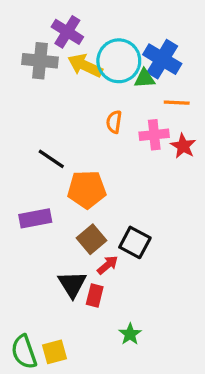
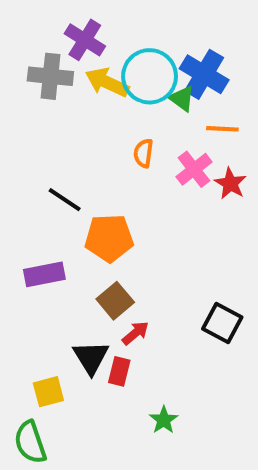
green triangle: (145, 78) -> (182, 99), turned 40
pink cross: (154, 135) -> (194, 169), turned -32
black square: (135, 242) -> (222, 323), moved
yellow square: (55, 352) -> (48, 392), moved

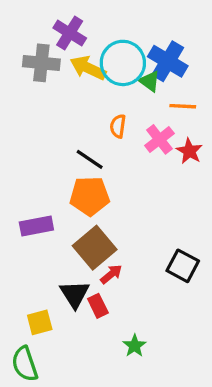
black line: (65, 200) -> (90, 159), moved
brown square: (115, 301) -> (95, 248), size x1.4
red rectangle: (119, 371) -> (98, 306), turned -40

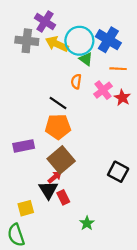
green triangle: (149, 81) -> (86, 59), moved
red arrow: (111, 274) -> (55, 177), moved

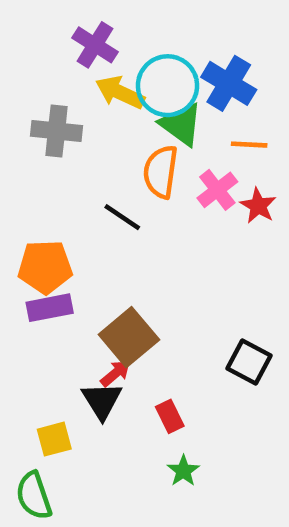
gray cross: (27, 41) -> (56, 131), moved
green triangle: (86, 59) -> (181, 124), size x1.5
orange semicircle: (76, 82) -> (161, 172), size x1.6
orange pentagon: (58, 127) -> (45, 267), moved
red rectangle: (63, 197) -> (170, 416), moved

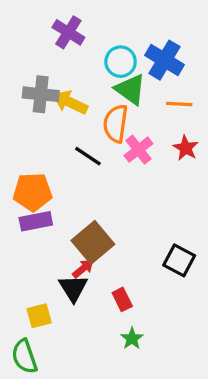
cyan circle: (167, 86) -> (121, 62), size x0.7
yellow arrow: (120, 92) -> (70, 102), moved
pink cross: (217, 190) -> (138, 150), moved

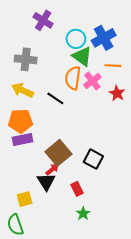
blue cross: (165, 60) -> (104, 38), turned 30
yellow arrow: (70, 102) -> (23, 90), moved
pink cross: (138, 150) -> (92, 81), moved
black square: (179, 260) -> (93, 159), moved

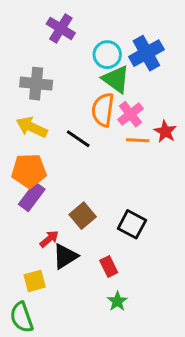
orange line: (113, 66) -> (138, 140), moved
purple rectangle: (23, 140) -> (32, 197), turned -42
brown square: (58, 153) -> (83, 216), size x0.7
red arrow: (52, 169) -> (49, 239), moved
black triangle: (46, 182) -> (65, 256), turned 30

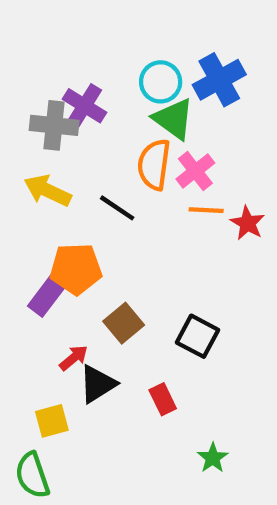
purple cross: (61, 28) -> (84, 106), moved
red star: (165, 131) -> (247, 223), moved
orange pentagon: (29, 171) -> (76, 269), moved
green star: (117, 301) -> (213, 458), moved

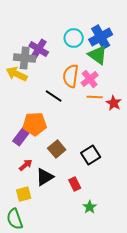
green triangle: (174, 119) -> (98, 55), moved
yellow arrow: (48, 191) -> (17, 74), moved
black square: (198, 336) -> (91, 155), turned 30
red arrow: (74, 358) -> (26, 165), moved
green star: (213, 458) -> (90, 207), moved

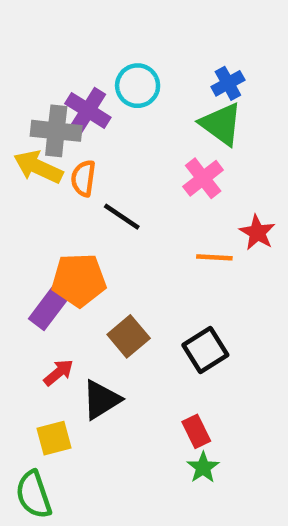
blue cross: (101, 37) -> (228, 83), size x0.6
cyan circle: (74, 38) -> (138, 86), moved
orange semicircle: (71, 76) -> (83, 178), moved, size x0.7
orange line: (95, 97) -> (214, 257), moved
red rectangle: (75, 184) -> (196, 431), moved

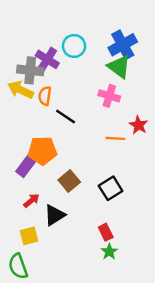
blue cross: (228, 83) -> (123, 45), size x1.6
pink cross: (203, 178) -> (109, 96), turned -35

